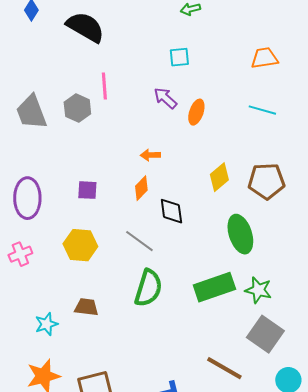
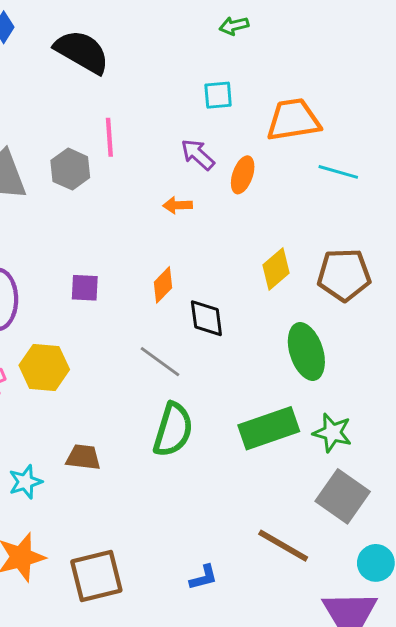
orange trapezoid: (264, 58) -> (293, 120), moved, size x1.4
orange arrow: (150, 155) -> (177, 205), moved
yellow hexagon: (80, 245) -> (44, 367), moved

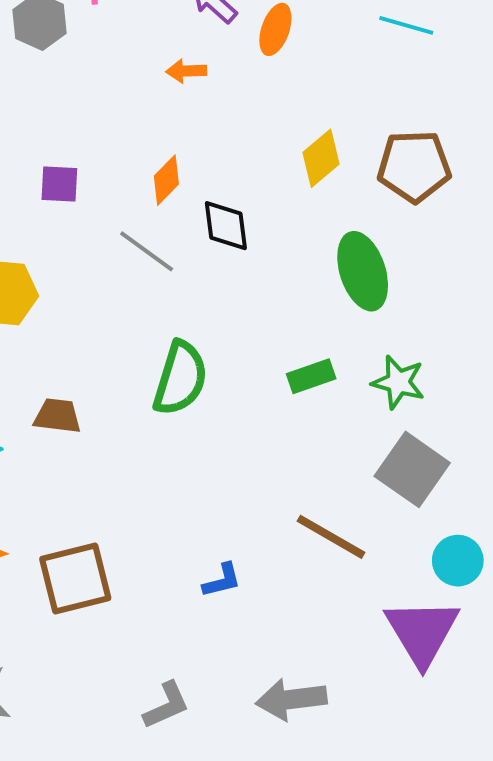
gray line: (160, 362) -> (147, 251), moved
green rectangle: (269, 428) -> (311, 376), size x0.6

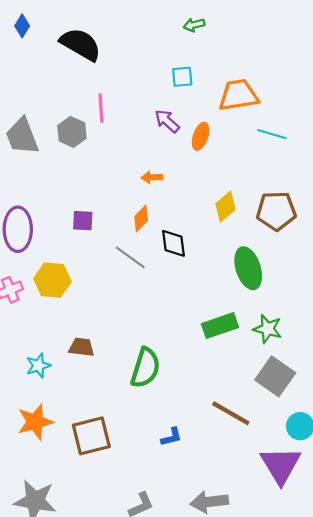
orange arrow: (186, 71) -> (152, 177), moved
green rectangle: (311, 376) -> (220, 326), size x1.4
green semicircle: (180, 378) -> (145, 368), moved

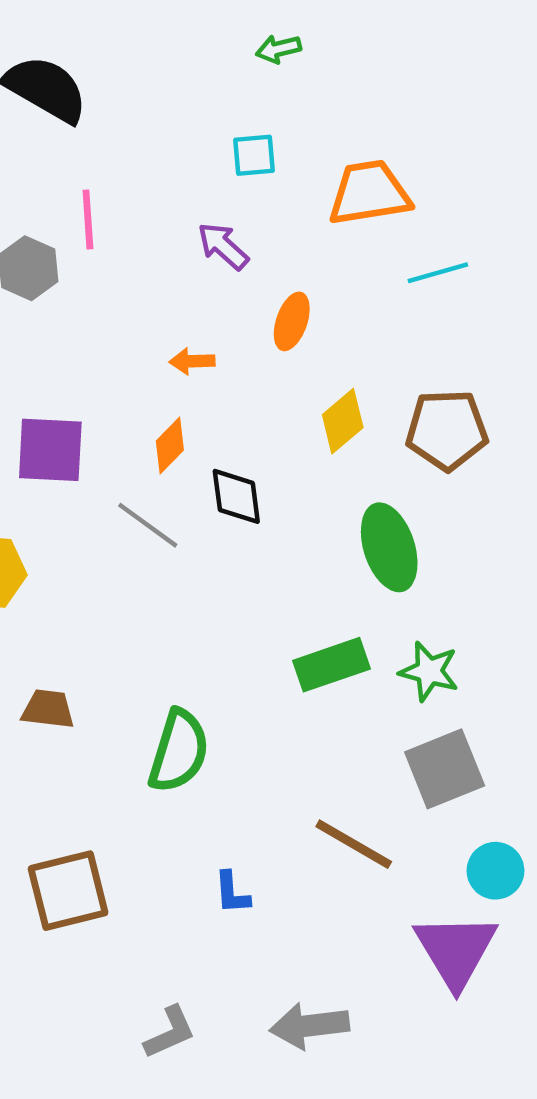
cyan line: (272, 134) -> (438, 273), turned -32
orange ellipse: (201, 136) -> (292, 321), moved
purple square: (83, 221) -> (50, 450), size x1.6
gray square: (275, 376) -> (445, 769), turned 33
blue L-shape: (171, 437) -> (232, 893), turned 100

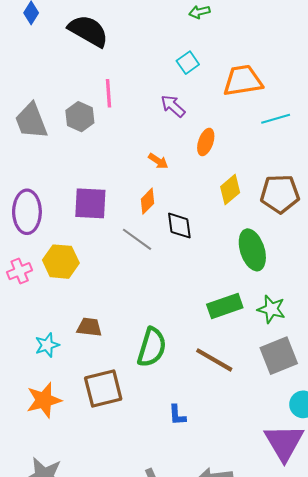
cyan square: (254, 155) -> (188, 63), turned -30
orange arrow: (192, 361) -> (158, 161), turned -144
brown line: (354, 844) -> (214, 360), moved
brown square: (68, 891) -> (103, 389), moved

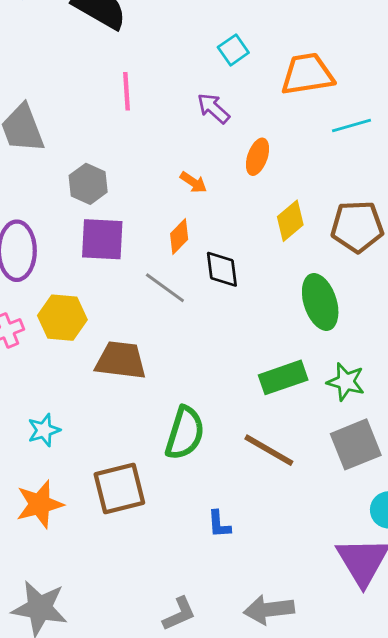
gray hexagon: (80, 117) -> (88, 184), moved
brown trapezoid: (89, 327) -> (121, 360), moved, size x1.5

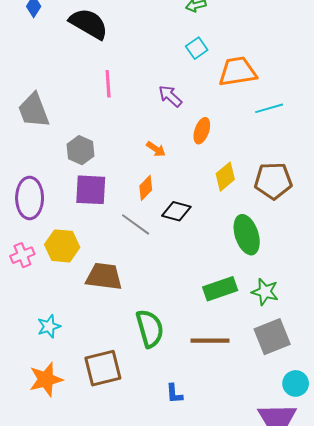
cyan square: (233, 50) -> (197, 48), moved
black diamond: (222, 269) -> (176, 211), turned -68
green semicircle: (185, 433) -> (150, 328), turned -33
brown line: (269, 450) -> (210, 341), turned -30

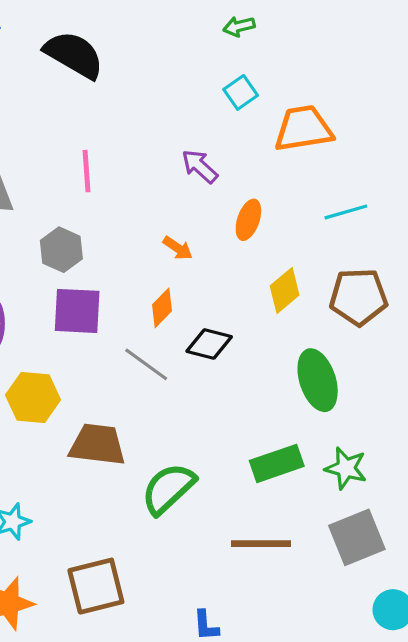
pink line: (108, 84) -> (86, 171), moved
cyan line: (269, 108) -> (346, 212), moved
green semicircle: (150, 328) -> (168, 489), moved, turned -117

